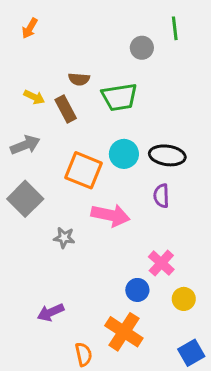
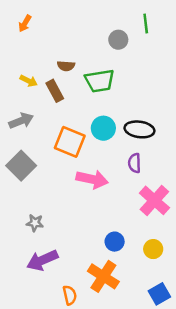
gray star: (64, 238) -> (35, 223), moved
pink cross: (161, 263) -> (154, 200), moved, size x1.4
purple arrow: (51, 312) -> (42, 260), size x1.4

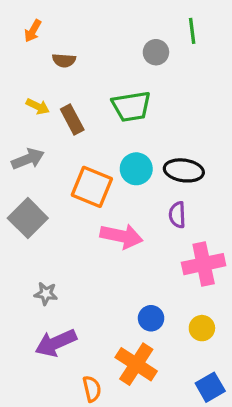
brown semicircle: (66, 66) -> (64, 60), moved
pink cross: (154, 200) -> (204, 264), turned 36

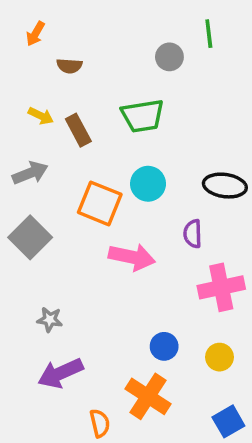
black ellipse: (184, 170) -> (225, 186), moved

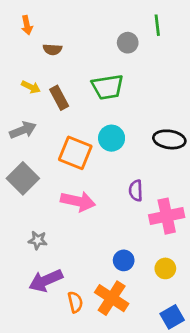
orange arrow: (35, 34) -> (27, 25), turned -42
purple semicircle: (193, 234) -> (136, 191), moved
pink arrow: (132, 257) -> (78, 201), moved
orange semicircle: (100, 423) -> (75, 302), moved

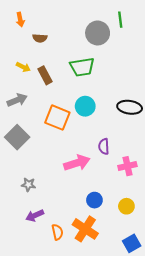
gray circle: (128, 43) -> (98, 33), size x1.5
pink arrow: (78, 201) -> (77, 163), moved, turned -30
pink cross: (167, 216) -> (127, 166), size x0.7
purple arrow: (46, 281) -> (35, 216), size x0.7

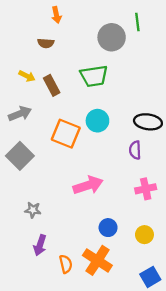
orange arrow: (20, 20) -> (56, 15), moved
purple semicircle: (104, 146) -> (135, 150), moved
purple arrow: (35, 216) -> (40, 245), turned -48

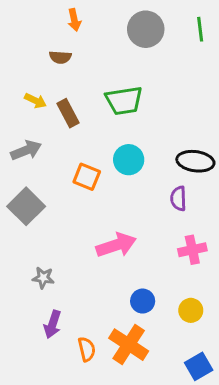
green line: (137, 22) -> (200, 29), moved
gray circle: (112, 37) -> (146, 29), moved
orange square: (66, 134) -> (87, 177), size x0.7

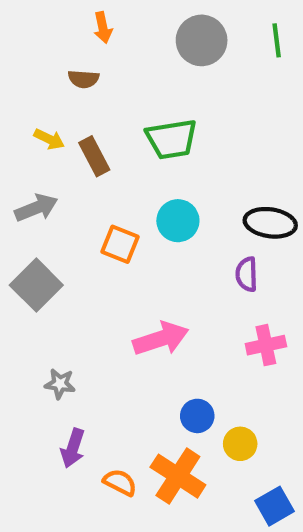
yellow circle: (191, 310) -> (240, 444), moved
orange semicircle: (87, 349) -> (120, 482), turned -50

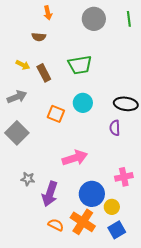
pink cross: (266, 345) -> (124, 177), moved
blue circle: (197, 416) -> (92, 194), size x1.6
purple arrow: (73, 448) -> (50, 194), moved, size x1.4
blue square: (274, 506) -> (117, 230), moved

